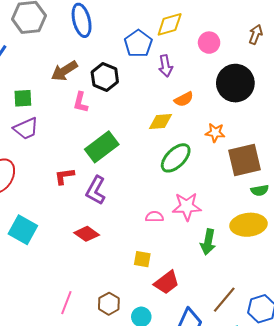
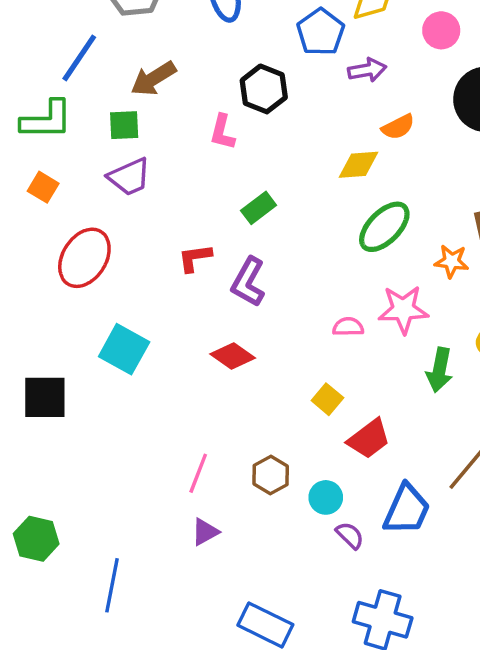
purple arrow: (166, 66) -> (367, 70), turned -90
brown arrow: (64, 71) -> (153, 79), moved
orange star: (215, 133) -> (452, 261), moved
green rectangle: (102, 147) -> (259, 208), size x0.6
yellow square: (142, 259) -> (327, 399), turned 30

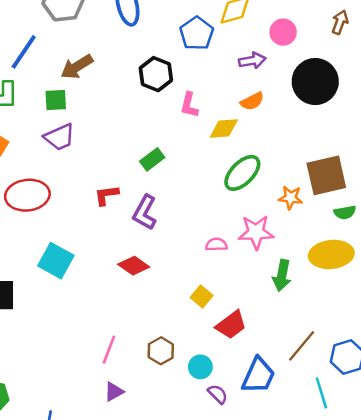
purple arrow: (367, 70) -> (252, 61), moved
pink L-shape: (222, 132) -> (189, 105), moved
red ellipse: (84, 258) -> (27, 195), turned 51

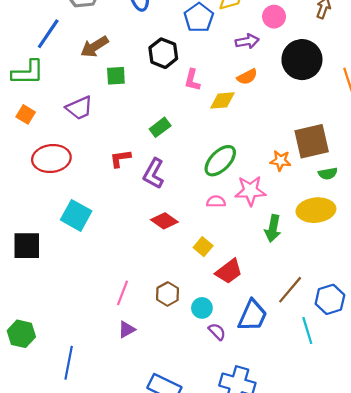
green square: (56, 100) -> (116, 76), moved
green ellipse: (242, 173) -> (220, 161), moved
red diamond: (134, 266) -> (164, 221), moved

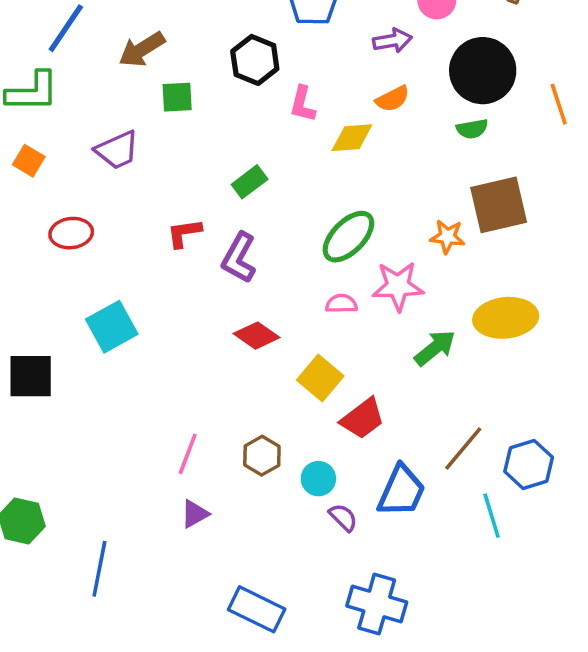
red ellipse: (51, 159) -> (71, 233), size x0.7
green semicircle: (328, 174) -> (472, 129), moved
cyan square: (76, 215) -> (112, 327), turned 32
green arrow: (273, 228) -> (435, 348), turned -140
yellow square: (203, 247) -> (320, 378), size x1.4

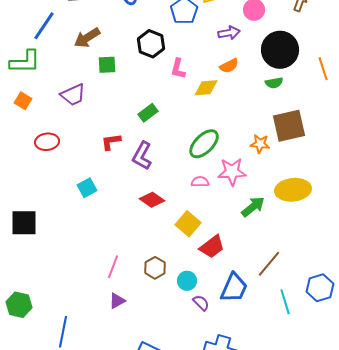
cyan square: (112, 327) -> (87, 188), moved, size x0.7
blue hexagon: (529, 464) -> (320, 288), moved

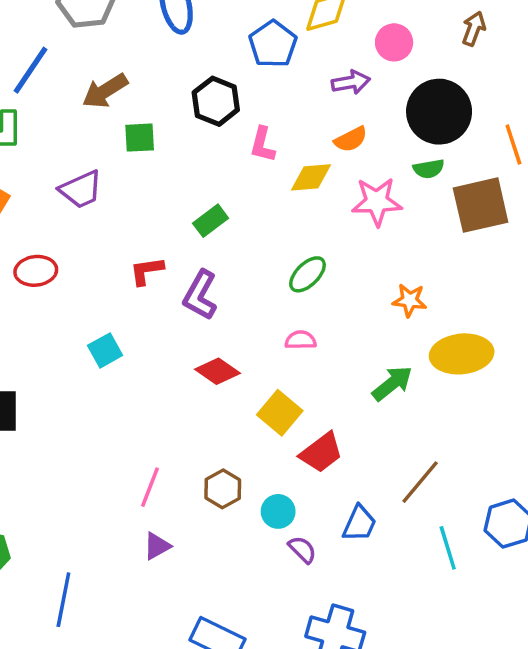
brown square: (289, 126) -> (481, 205), moved
green ellipse: (204, 144) -> (308, 274), size x0.7
orange star: (260, 144) -> (410, 300), moved
pink star: (232, 172) -> (377, 202), moved
blue trapezoid: (234, 288) -> (359, 524), size x0.7

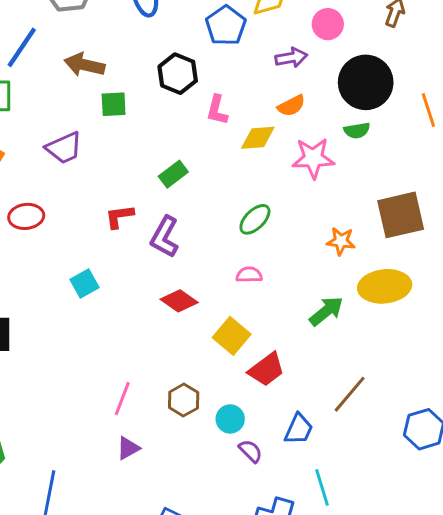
brown arrow: (105, 91) -> (84, 65), turned 45
brown square: (481, 205) -> (401, 215), moved
cyan line: (448, 548) -> (322, 487), moved

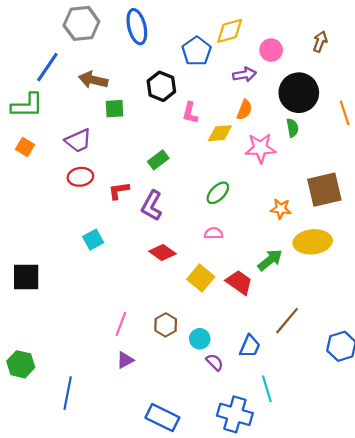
orange semicircle: (291, 106) -> (244, 110), turned -42
green semicircle: (357, 130) -> (292, 128), turned -90
red ellipse: (26, 216) -> (80, 177), moved
red trapezoid: (267, 369) -> (239, 282), moved, turned -108

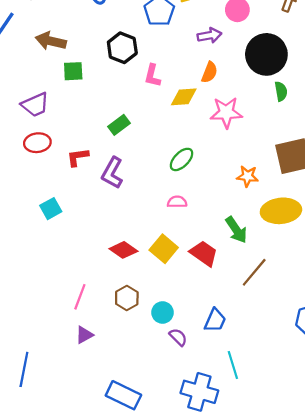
green semicircle: (292, 128) -> (281, 91), moved
red diamond: (162, 252) -> (123, 250), moved
green arrow: (270, 260) -> (236, 230), turned 95
brown line: (287, 321) -> (254, 272), moved

